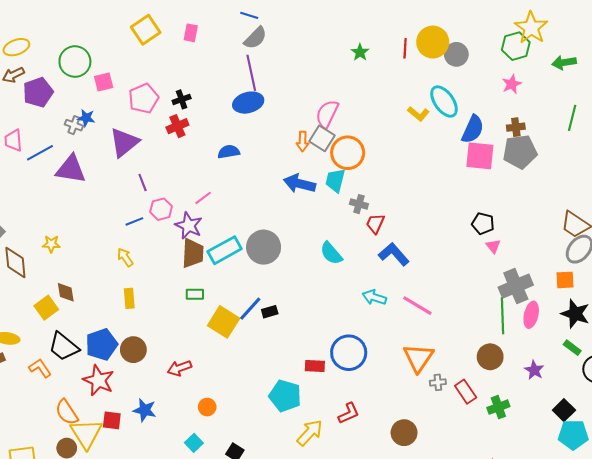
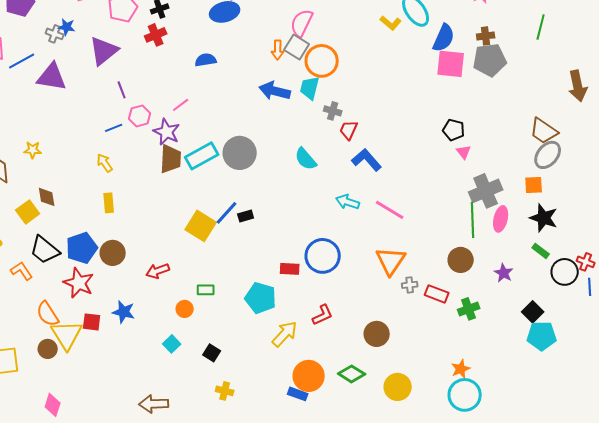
green rectangle: (195, 294) -> (206, 290), moved
red rectangle: (466, 392) -> (437, 294), turned -35

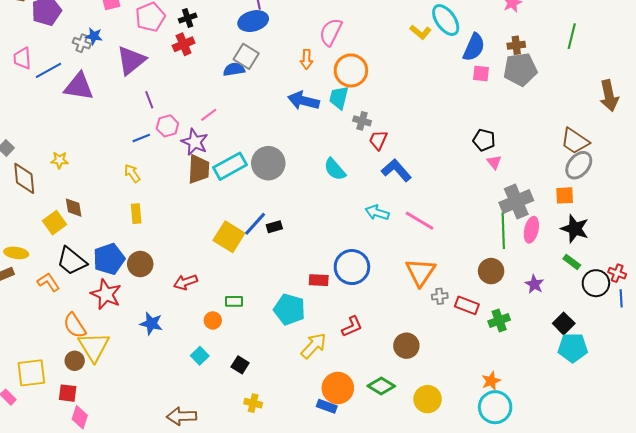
gray square: (297, 47) -> (246, 56), moved
pink square: (451, 64) -> (481, 73), size x0.6
red square: (92, 322) -> (68, 393), moved

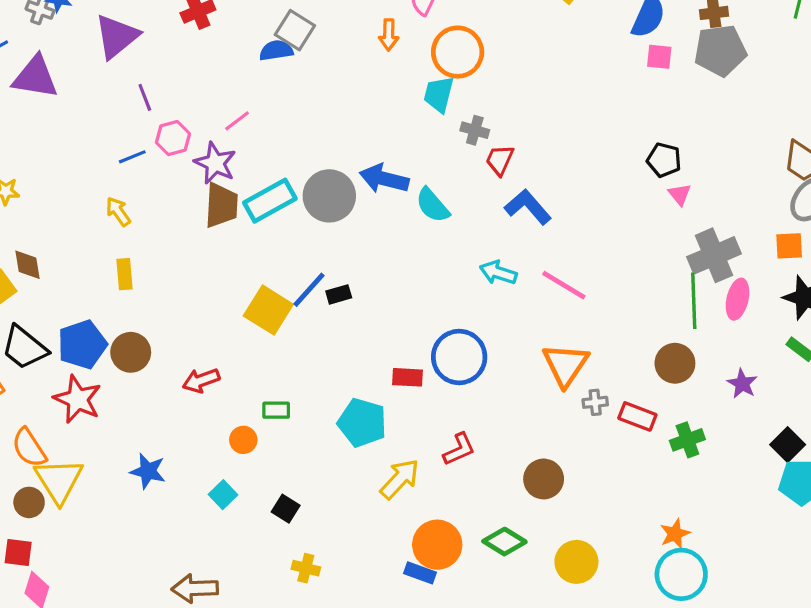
blue arrow: (304, 101) -> (384, 179), moved
blue star: (151, 323) -> (148, 471), moved

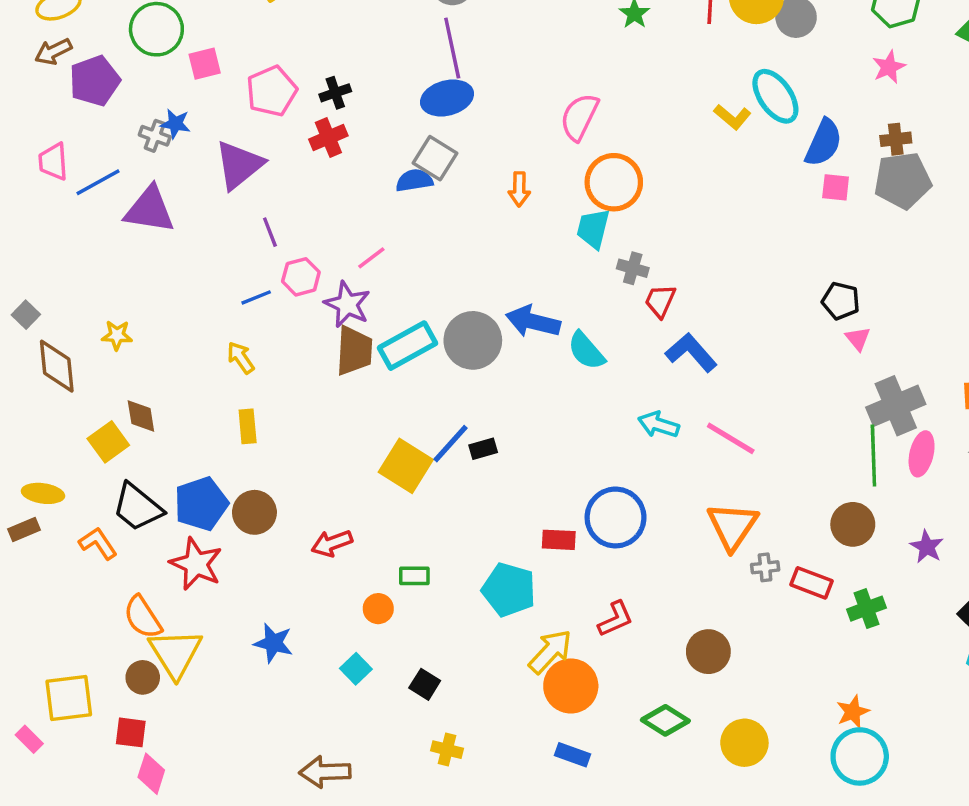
orange arrow: (389, 35) -> (519, 189), moved
orange circle: (437, 545) -> (571, 686), moved

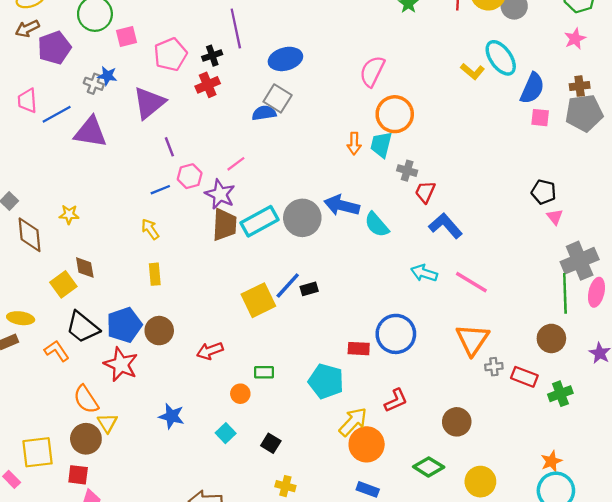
purple line: (452, 48) -> (236, 29), moved
orange arrow: (519, 189) -> (354, 143), moved
yellow square: (406, 466) -> (258, 300), turned 32
yellow triangle: (175, 653) -> (107, 423), size x0.6
brown circle: (143, 677) -> (86, 439), size x1.4

